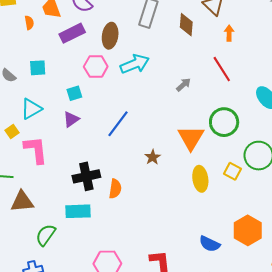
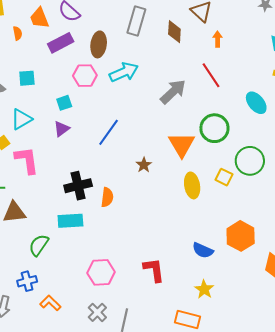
gray arrow: (183, 85) -> (173, 92), size x1.8

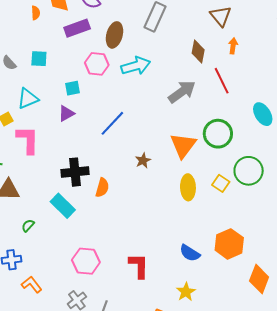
brown diamond: (174, 32) -> (198, 52), moved
cyan rectangle: (70, 221) -> (63, 206), turned 40
green semicircle: (39, 245) -> (28, 226), size x0.6

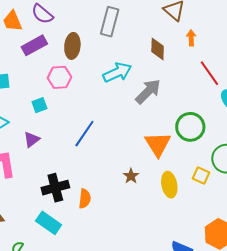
cyan arrow: (136, 66) -> (117, 72), moved
red line: (222, 81) -> (209, 73), moved
purple triangle: (66, 113) -> (32, 139), moved
brown star: (143, 160) -> (131, 176), moved

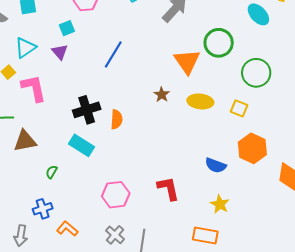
purple triangle: (32, 139) -> (60, 52), moved, turned -30
yellow square: (201, 176) -> (239, 108), moved
yellow ellipse: (169, 185) -> (200, 101), turned -70

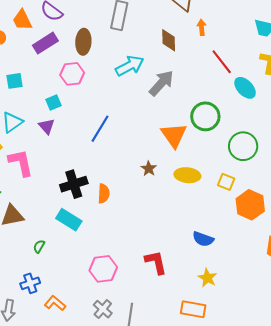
orange hexagon: (252, 148) -> (250, 205), moved

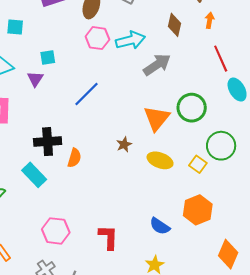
pink hexagon: (72, 74) -> (97, 38), moved
yellow square: (226, 182) -> (198, 164), moved
orange hexagon: (250, 205) -> (198, 210), moved

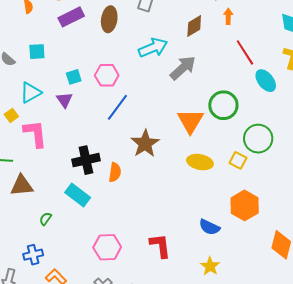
brown diamond: (174, 25) -> (194, 26), turned 55
pink hexagon: (97, 38) -> (107, 75), moved
brown star: (124, 145) -> (145, 144), moved, size x1.8

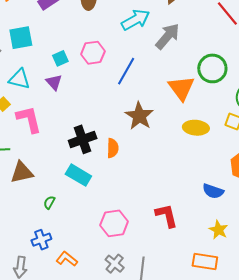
cyan square: (37, 52) -> (21, 38), size x1.4
cyan triangle: (31, 93) -> (19, 79), turned 50
blue line: (117, 107) -> (126, 71), moved

